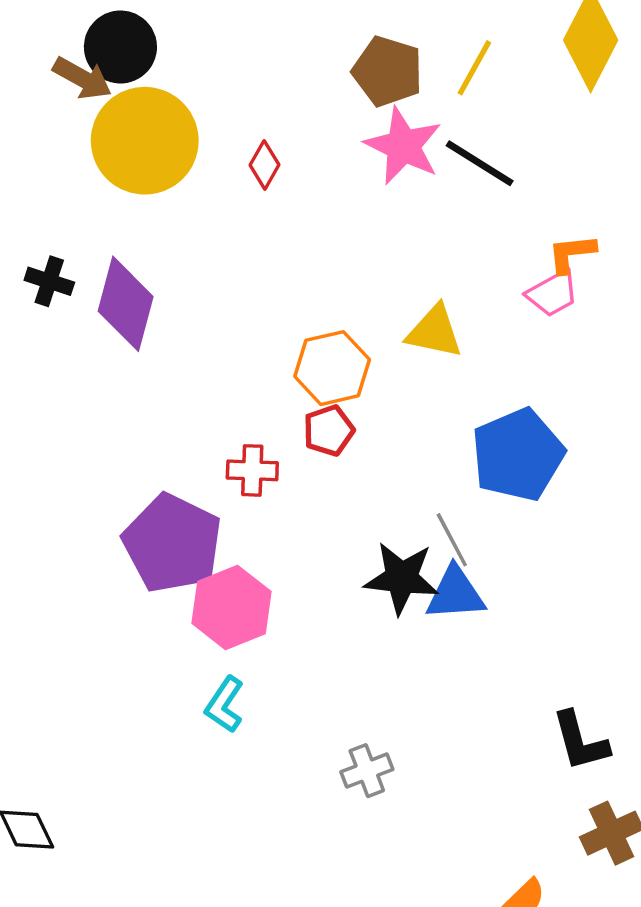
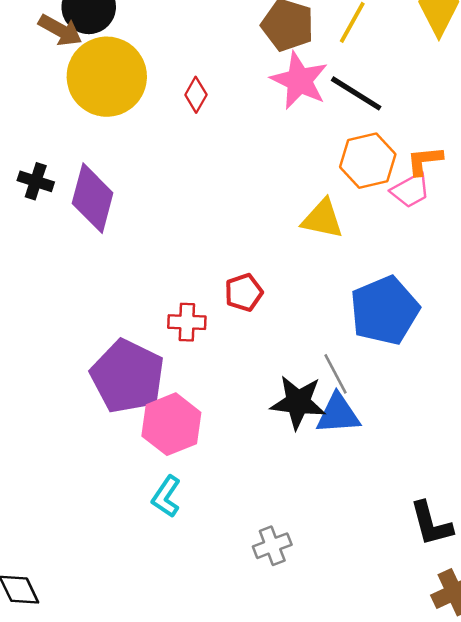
orange hexagon: (332, 368) -> (368, 161), moved

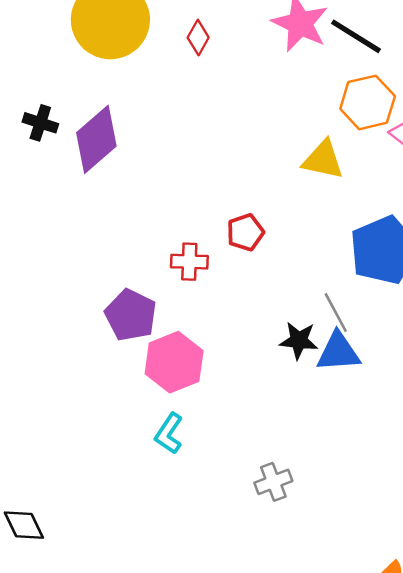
purple diamond: (93, 198) -> (96, 139), turned 34
purple pentagon: (127, 376) -> (131, 315), size x0.7
black star: (298, 402) -> (299, 341), size x0.7

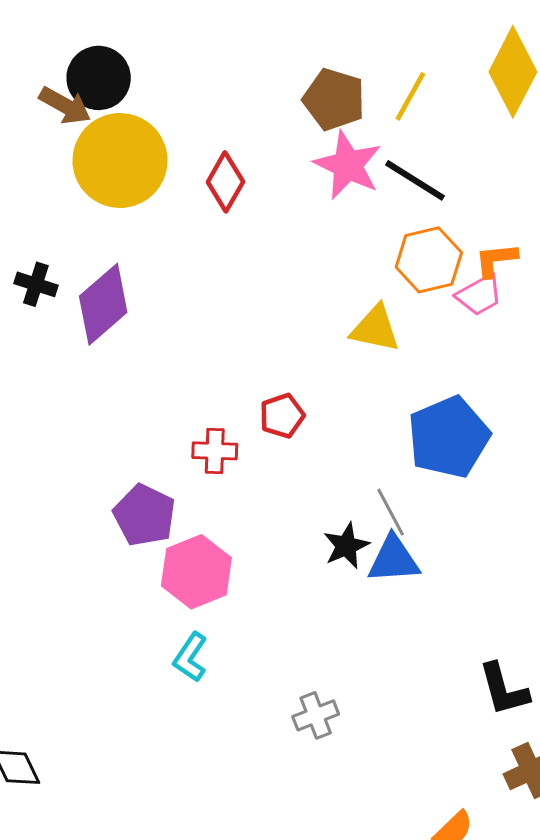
red diamond: (198, 38) -> (225, 182), size x1.4
black star: (299, 341) -> (346, 546), turned -30

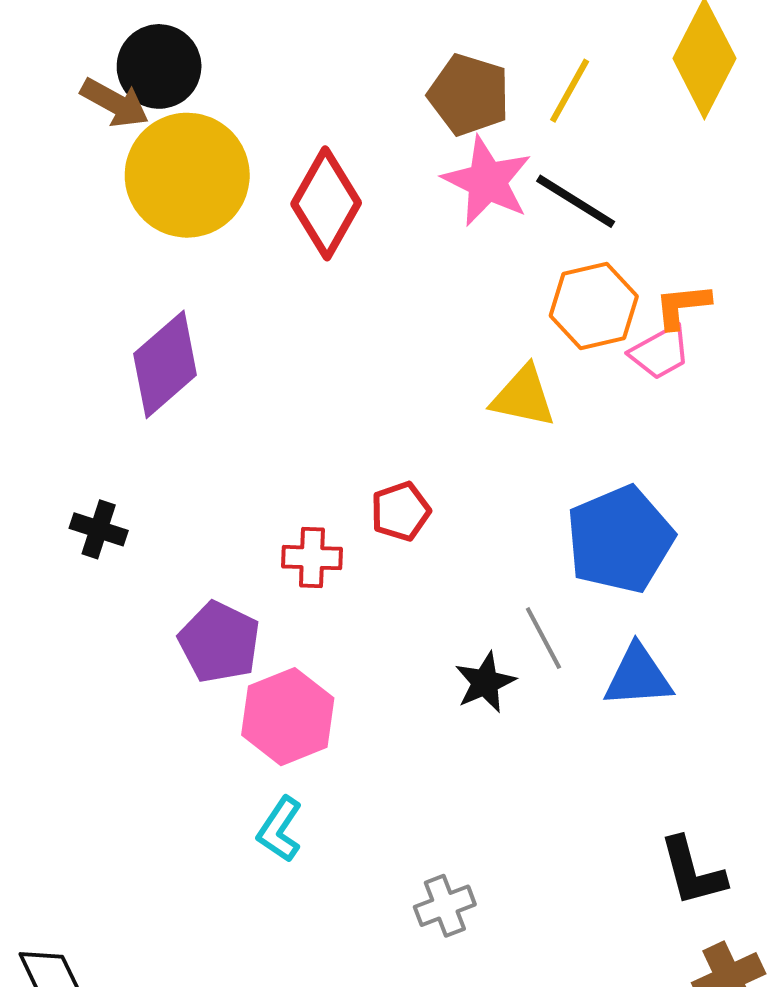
red diamond: (225, 182) -> (326, 203), size x1.4
black cross: (36, 284) -> (99, 529), moved
blue triangle: (394, 559) -> (638, 676), moved

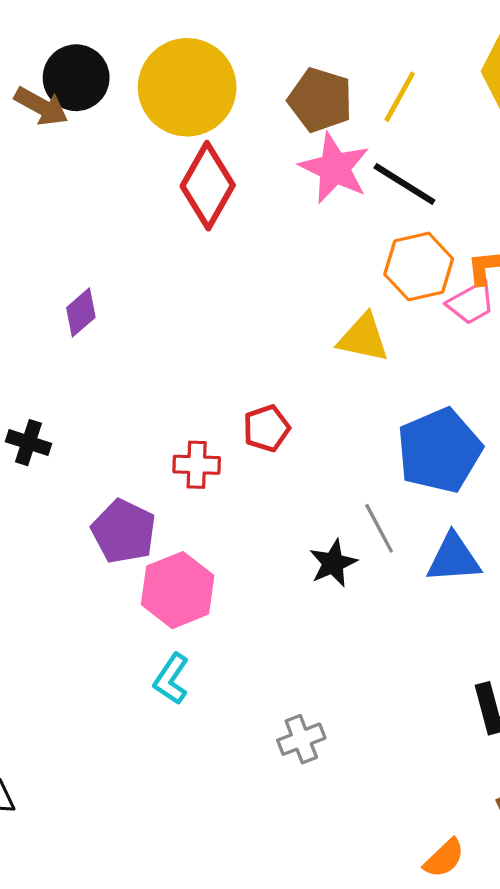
yellow circle: (187, 175) -> (187, 87), moved
purple diamond: (165, 364) -> (81, 312), size x0.6

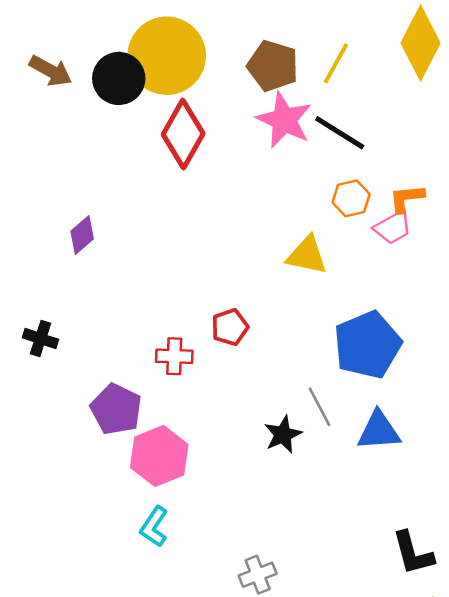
black circle: (76, 78) -> (119, 78), moved
orange hexagon: (419, 266) -> (351, 198), size x0.7

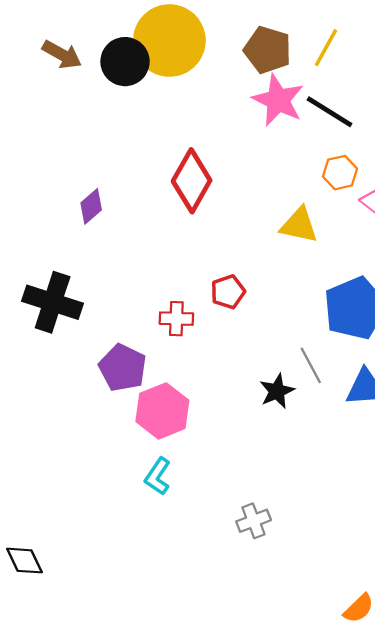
red diamond: (183, 134) -> (192, 181), moved
black cross: (40, 339) -> (53, 302), size x1.8

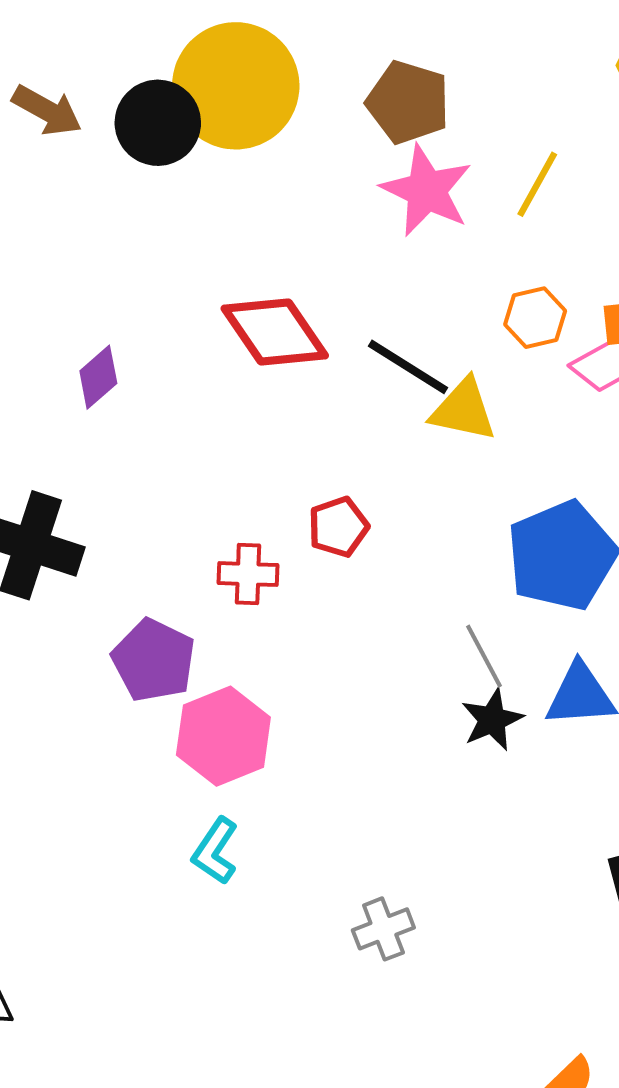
yellow line: (326, 48) -> (537, 184), moved
black line: (329, 112) -> (408, 367), moved
red diamond: (192, 181) -> (275, 332), turned -64
black star: (277, 391) -> (492, 720), moved

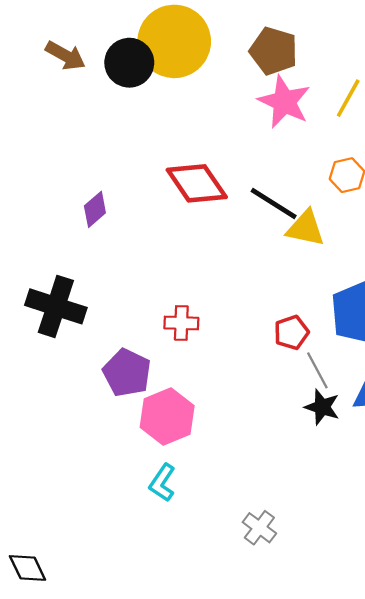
red pentagon: (338, 527) -> (291, 332), moved
black star: (492, 720) -> (322, 407), turned -30
gray cross: (383, 929) -> (259, 528), turned -32

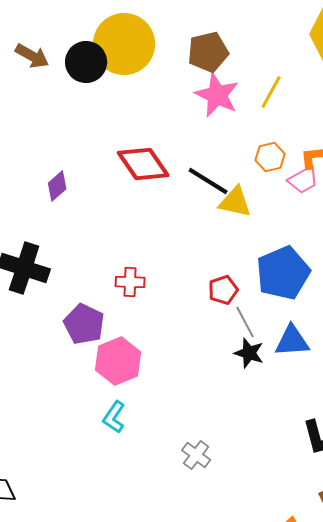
brown pentagon: (274, 51) -> (208, 52), turned -30

